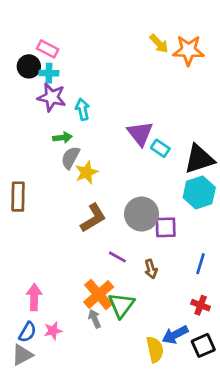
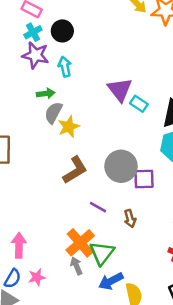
black circle: (29, 66) -> (62, 31), moved
cyan cross: (49, 73) -> (33, 32), turned -30
blue arrow: (175, 335) -> (111, 281), moved

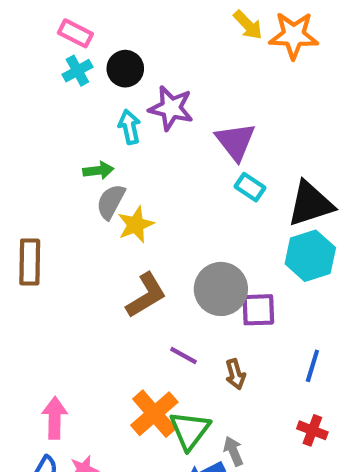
purple star: (36, 55) -> (171, 108), moved
purple triangle: (120, 90) -> (235, 141), moved
gray arrow: (76, 266) -> (233, 451), moved

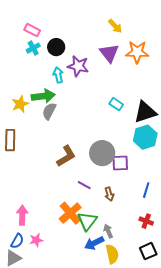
orange star: (294, 35) -> (137, 52), moved
purple triangle: (235, 141) -> (109, 53), moved
green arrow: (98, 170) -> (43, 96), size x1.6
yellow star: (136, 225) -> (20, 104), moved

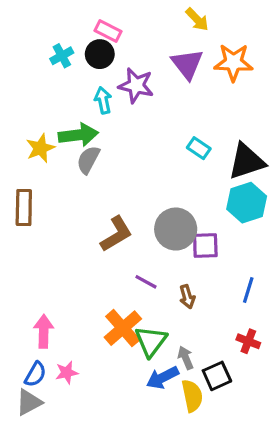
pink rectangle: (32, 30) -> (108, 31), moved
black square: (148, 251) -> (217, 376), moved

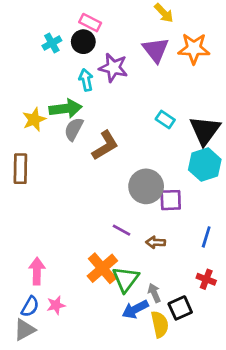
black triangle: (247, 161) -> (205, 130), turned -36
brown L-shape: (116, 234) -> (105, 145), moved
brown arrow: (187, 297) -> (156, 242), turned 108

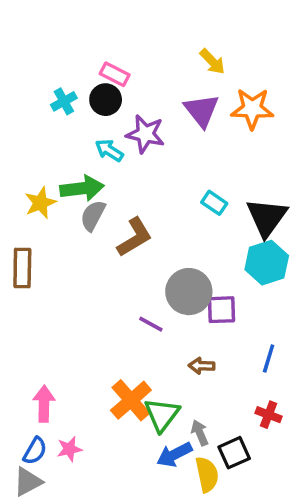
cyan arrow: (86, 80) -> (109, 150), turned -45
purple line: (122, 230) -> (151, 324), moved

